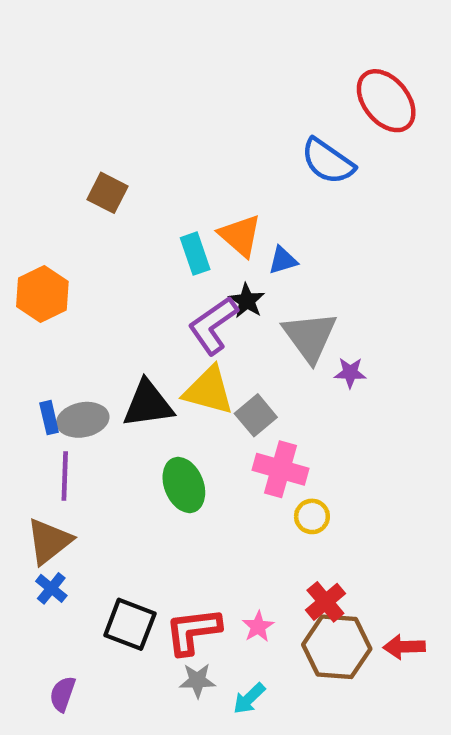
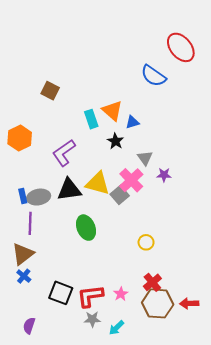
purple L-shape: (213, 325) -> (64, 153), moved
gray triangle: (310, 337) -> (145, 158), size x0.6
pink cross: (281, 469) -> (131, 180), moved, turned 30

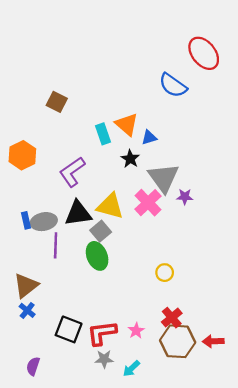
gray triangle: (145, 158) -> (163, 178), size x1.8
gray square: (120, 195) -> (101, 231), moved
purple line: (30, 223) -> (56, 245), moved

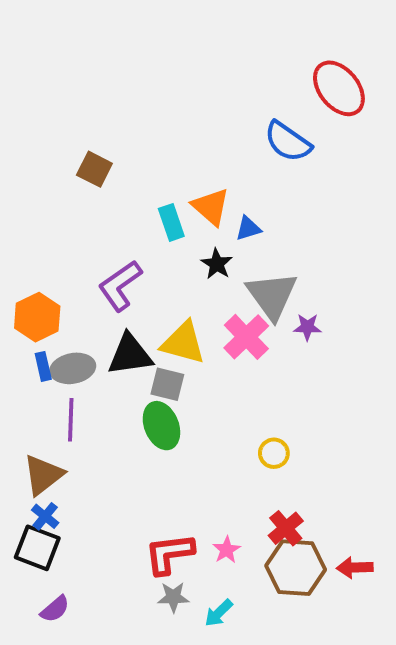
orange hexagon: (22, 155) -> (37, 317), moved
gray square: (101, 231) -> (167, 384), turned -36
purple line: (56, 245) -> (71, 420), moved
black square: (69, 329) -> (37, 548), moved
purple semicircle: (33, 366) -> (55, 609), turned -150

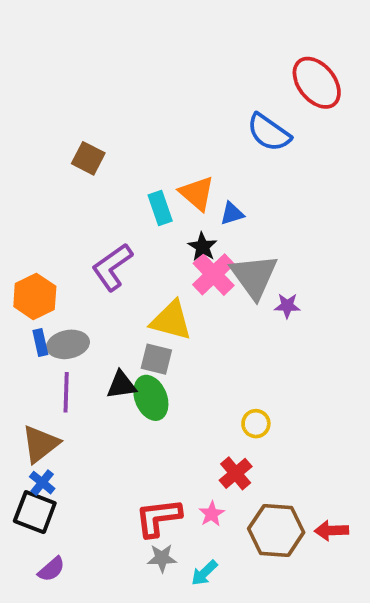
pink cross: (246, 337) -> (214, 274), moved
black triangle: (130, 355) -> (121, 385), moved, size x0.7
red cross: (286, 528) -> (236, 473), moved

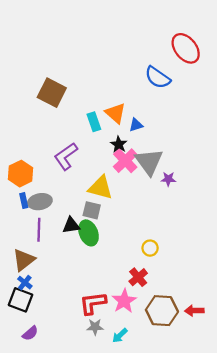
brown square: (88, 158) -> (52, 93), size x1.5
pink star: (212, 514) -> (124, 301), size x1.6

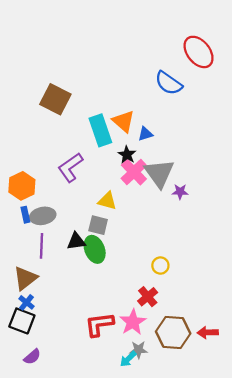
cyan rectangle: (94, 122) -> (100, 130), size x1.5
yellow triangle: (100, 188) -> (107, 201), size x0.7
gray star: (95, 327) -> (138, 350), moved

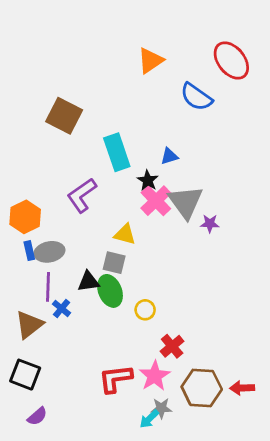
orange triangle: (123, 121) -> (150, 60), moved, turned 45
yellow circle: (160, 266) -> (145, 310), moved
blue cross: (27, 302) -> (62, 308), moved

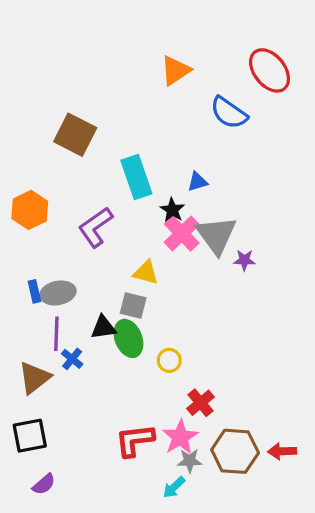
orange hexagon: (25, 217) -> (30, 210), moved
black square: (25, 375) -> (30, 436), turned -32
gray star: (161, 408) -> (190, 461), moved

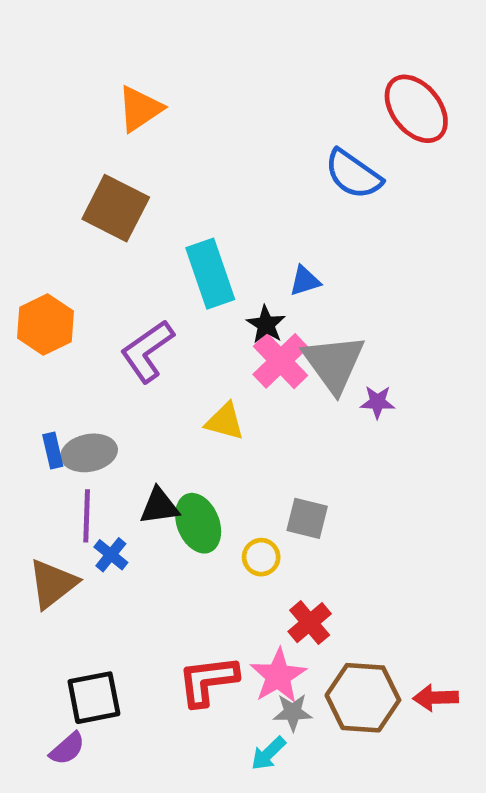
orange triangle: (175, 70) -> (140, 109), moved
gray square: (133, 306) -> (307, 518), moved
black square: (30, 436) -> (94, 698), moved

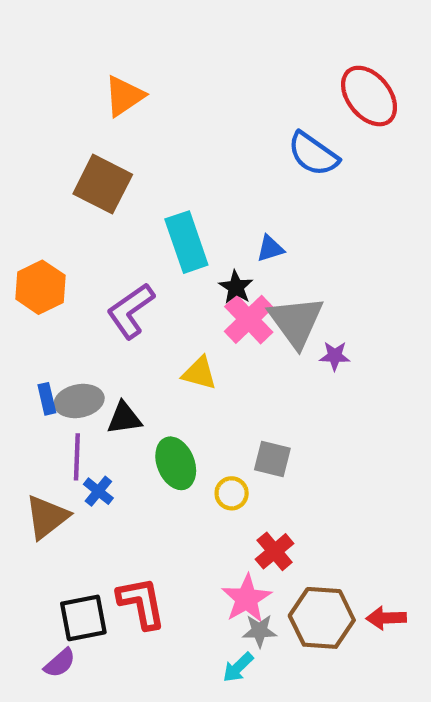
black triangle: (159, 506) -> (124, 418), moved
red L-shape: (208, 681) -> (141, 603), moved, turned 86

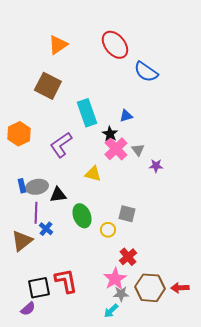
red ellipse: (369, 96) -> (115, 45), moved
gray triangle: (296, 322) -> (138, 150), size x0.5

